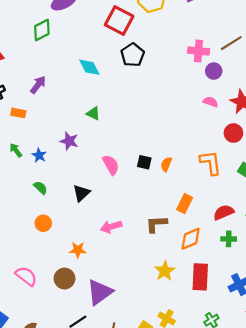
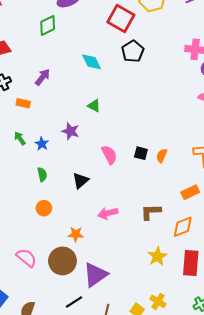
green semicircle: (41, 188) -> (42, 174), turned 32
orange rectangle: (185, 204) -> (190, 192), moved, turned 36
brown circle: (65, 279) -> (62, 261), size x1.4

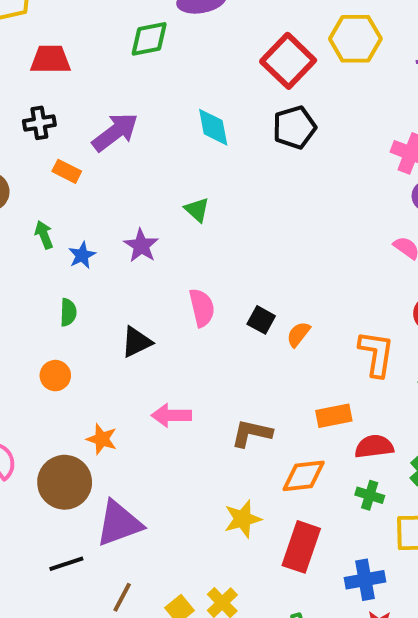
purple arrow: (43, 77) -> (115, 132), size x1.4

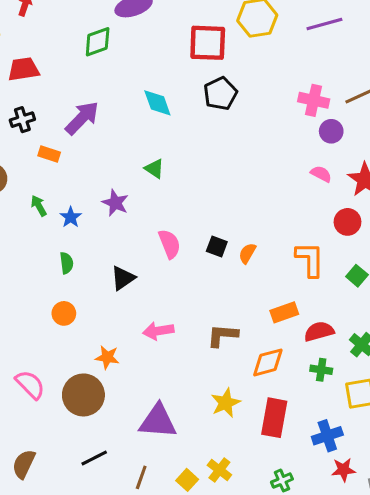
red square: (288, 61) -> (208, 43), turned -33
purple triangle: (119, 523) -> (158, 421), moved, turned 33

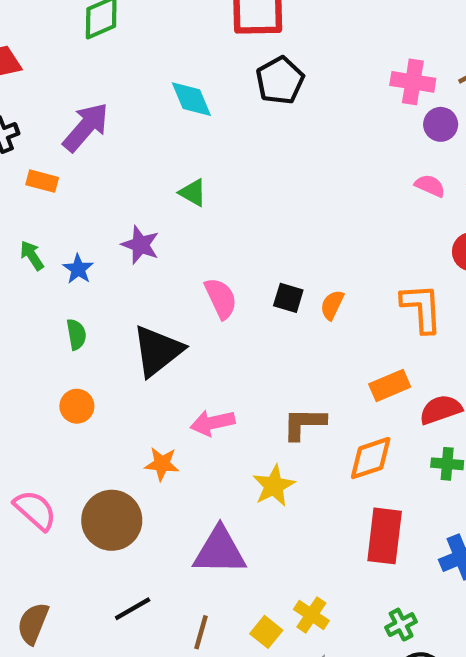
black triangle: (123, 278) -> (158, 351), size x1.5
orange star: (107, 357) -> (162, 464), moved
yellow star: (226, 403) -> (274, 486), moved

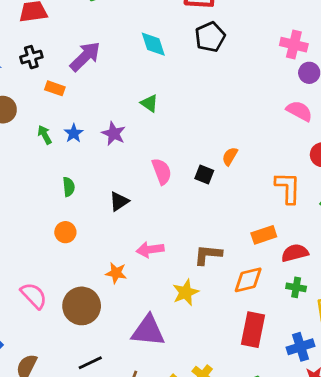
pink semicircle: (430, 186) -> (299, 111), size x1.4
blue star: (78, 269) -> (74, 133), moved
orange semicircle: (332, 305) -> (230, 156), moved
black triangle: (158, 351) -> (119, 201), size x0.6

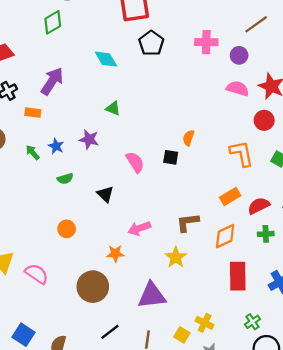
pink cross: (294, 45) -> (206, 42), moved
green semicircle: (69, 187) -> (65, 179), moved, turned 91
black triangle: (119, 201) -> (105, 194), turned -30
pink semicircle: (34, 296) -> (37, 274), moved

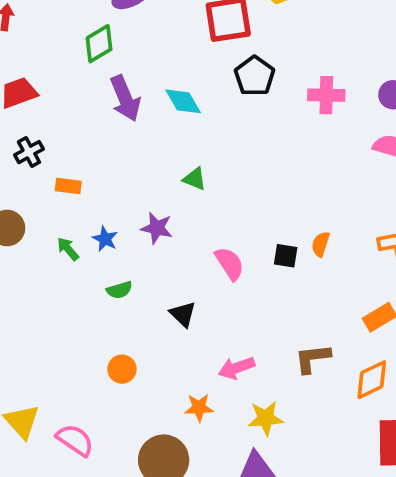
pink cross: (206, 42) -> (326, 95), moved
purple arrow: (52, 81) -> (125, 98), moved, turned 124
orange semicircle: (188, 138) -> (321, 244), moved
yellow star: (176, 257) -> (266, 418), moved, turned 30

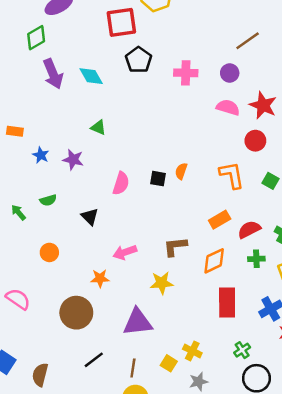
blue star: (105, 239) -> (41, 155), moved
green arrow: (68, 249) -> (18, 212), moved
pink semicircle: (230, 264) -> (121, 183), turned 50
yellow star: (266, 418) -> (162, 283), moved

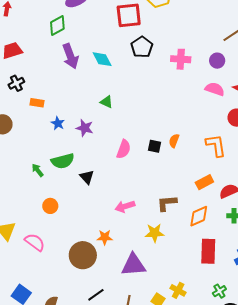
green semicircle: (48, 200) -> (63, 161), size x1.6
black triangle: (90, 217) -> (87, 177), moved
orange circle: (49, 252) -> (50, 206), moved
orange star: (100, 278) -> (105, 237), moved

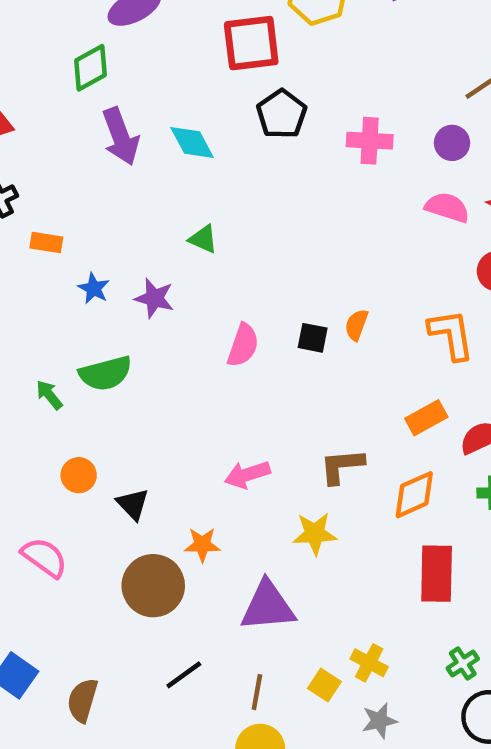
black triangle: (87, 177) -> (133, 504), moved

